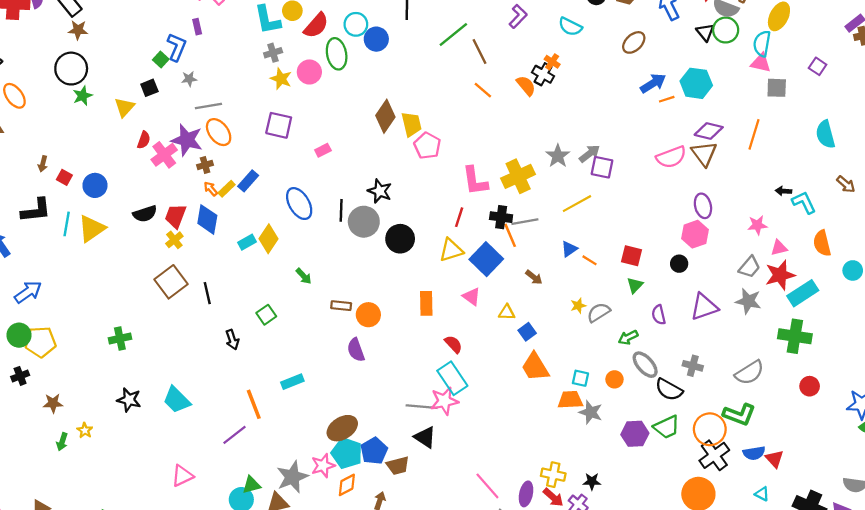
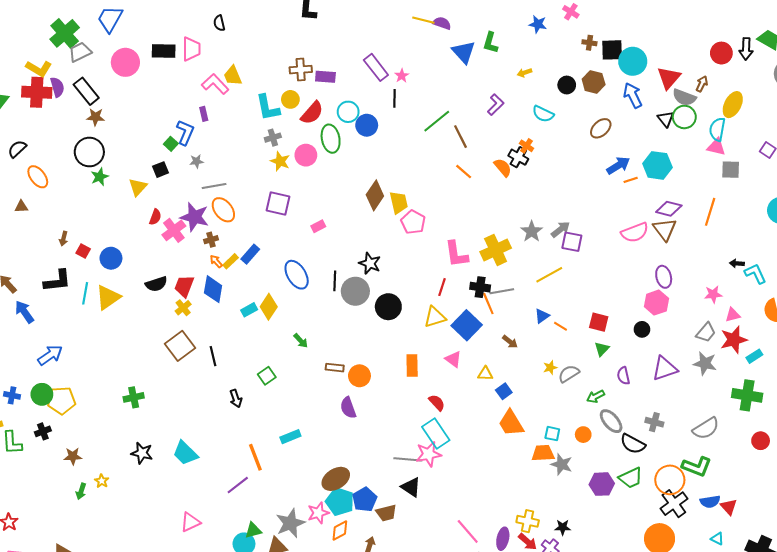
cyan rectangle: (803, 293) -> (754, 356), size x0.6

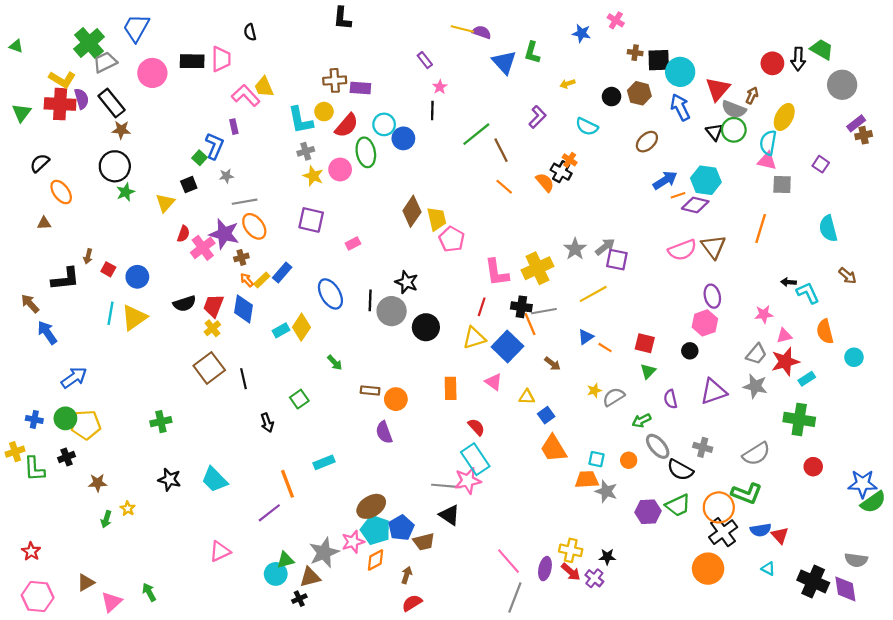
purple rectangle: (376, 67) -> (425, 60), moved, size x0.6
purple diamond: (669, 209) -> (695, 205), moved
black L-shape: (57, 281) -> (65, 279), moved

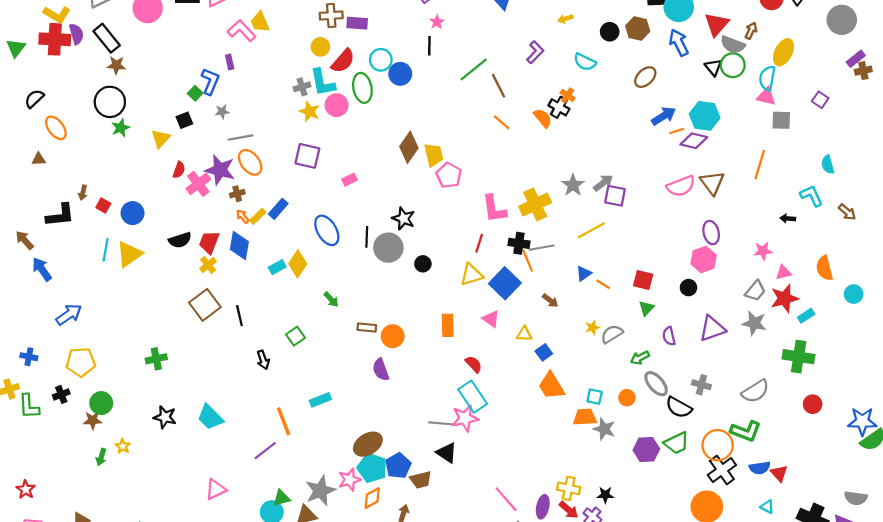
cyan L-shape: (300, 120) -> (323, 82), moved
cyan semicircle: (828, 229) -> (828, 165), size x0.7
cyan L-shape: (808, 293) -> (812, 196), moved
black circle: (426, 327) -> (423, 264), size x0.6
green circle: (65, 418) -> (101, 403), moved

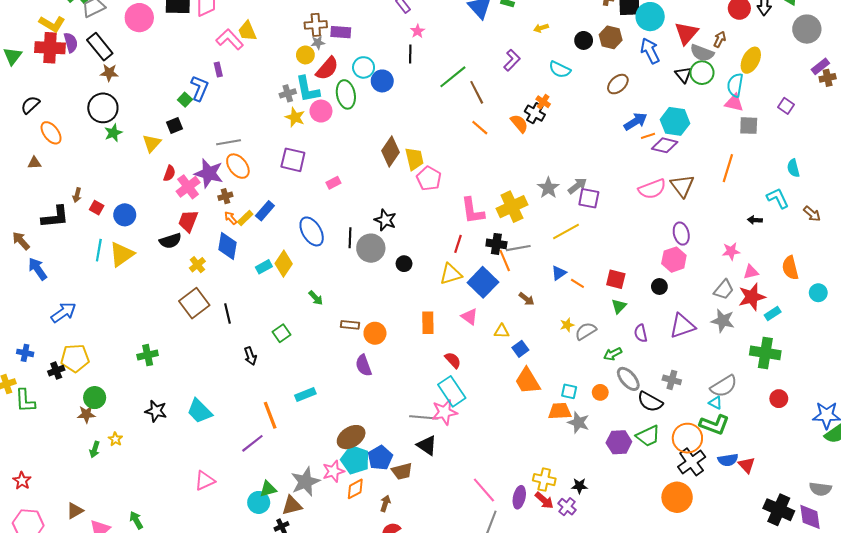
gray star: (222, 112) -> (318, 43), moved
red trapezoid: (209, 242) -> (188, 221), moved
black cross: (61, 394) -> (56, 371), moved
cyan triangle: (767, 507) -> (715, 403), moved

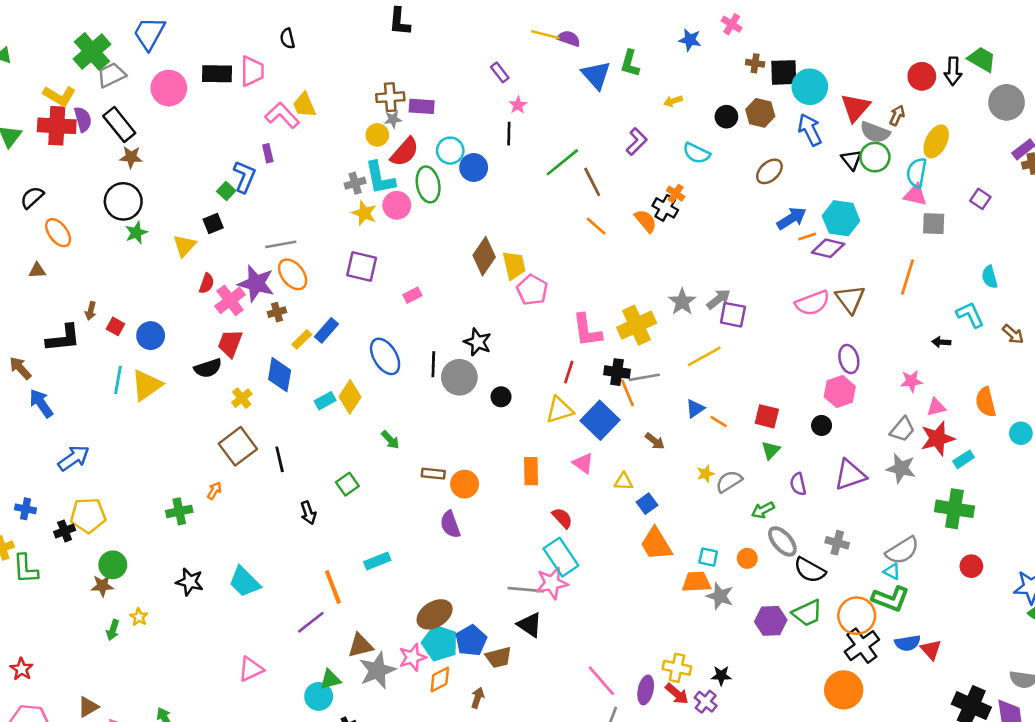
orange arrow: (231, 218) -> (214, 491), moved, turned 72
brown triangle: (292, 506) -> (360, 646), moved

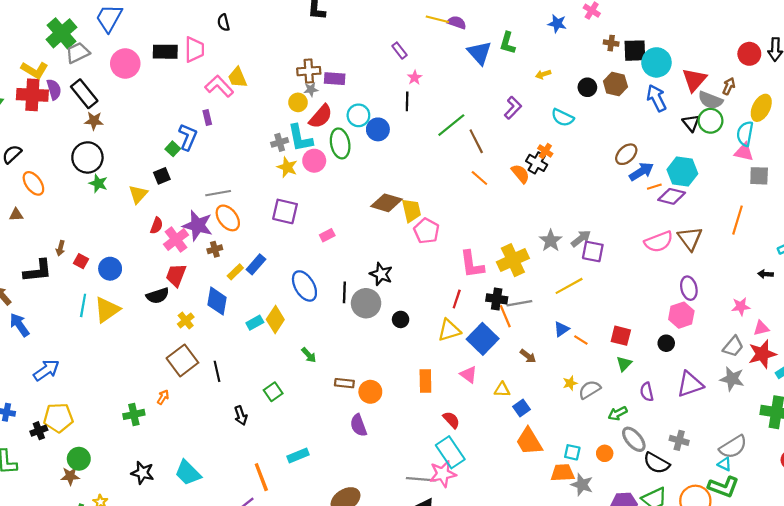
brown ellipse: (769, 171) -> (626, 154), moved
green star: (136, 233) -> (98, 183), turned -30
brown diamond: (484, 256) -> (387, 203), turned 72

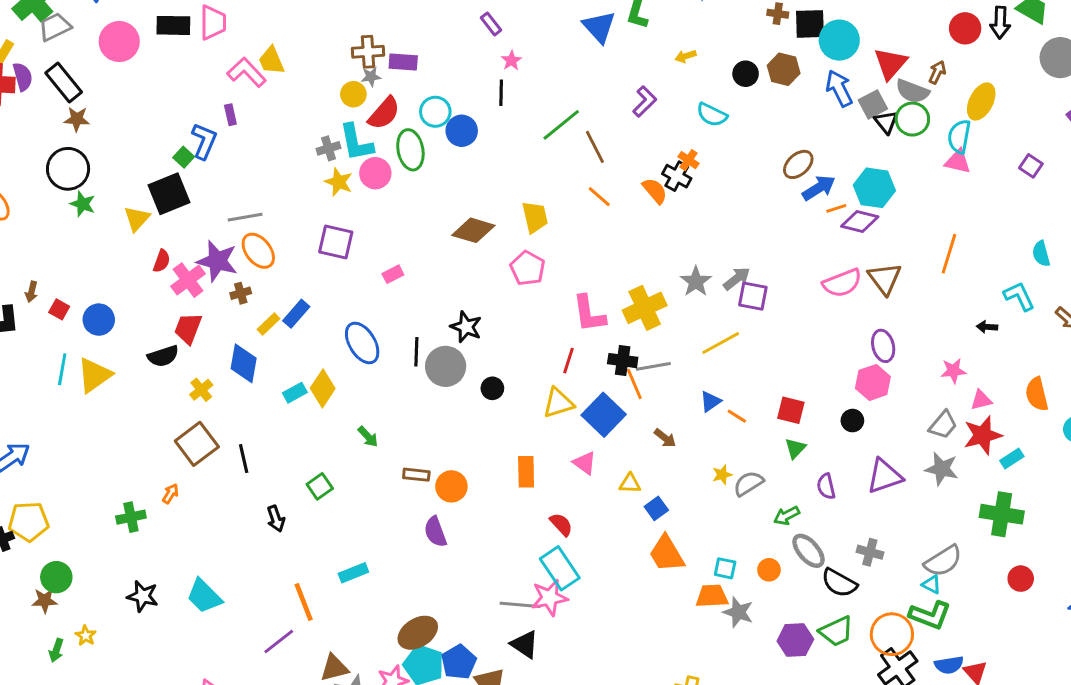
black square: (162, 176) -> (169, 194), size x1.8
gray square: (759, 176) -> (873, 104), moved, turned -30
yellow trapezoid: (411, 210) -> (535, 217), moved

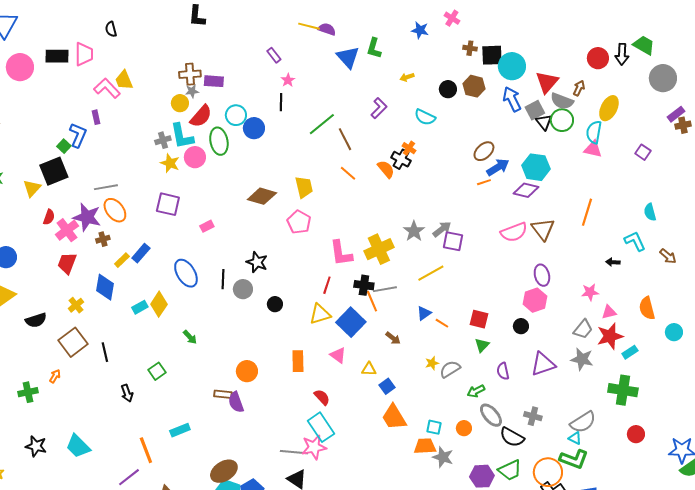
orange line: (836, 208) -> (484, 182), moved
black semicircle: (163, 356) -> (36, 320), moved
gray circle: (446, 366) -> (243, 289), size x0.7
brown rectangle: (416, 475) -> (223, 394), moved

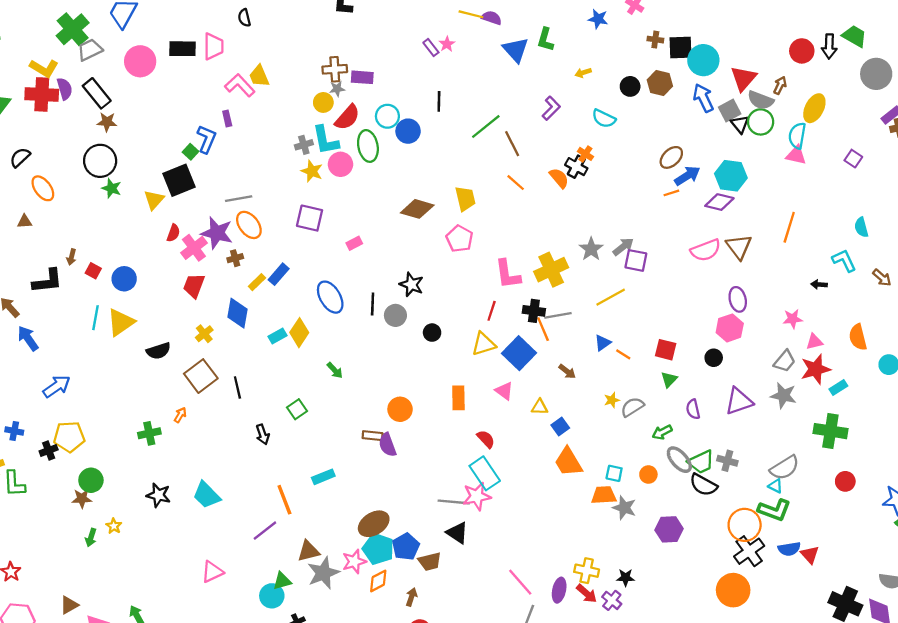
pink star: (288, 80) -> (447, 44), moved
green trapezoid: (510, 470) -> (701, 462), moved

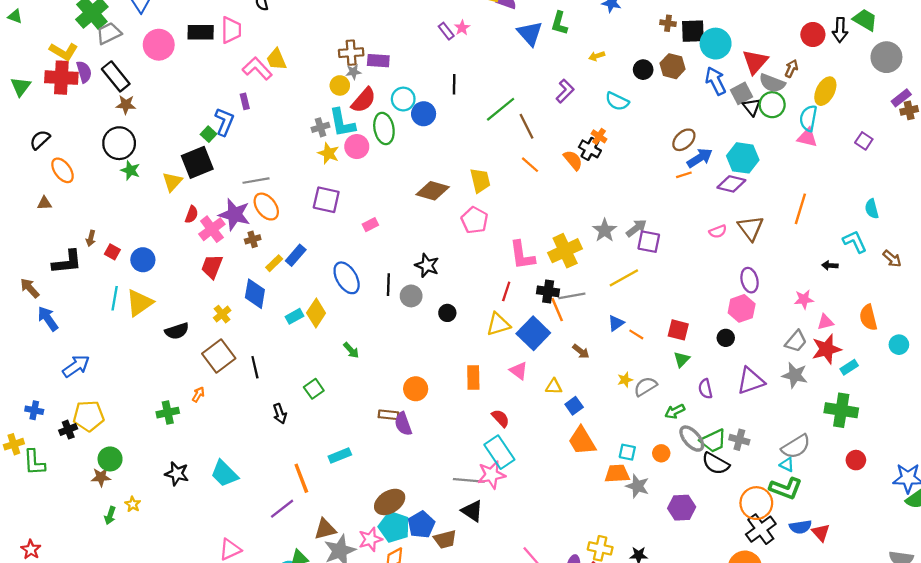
pink semicircle: (706, 250) -> (718, 231), size x0.6

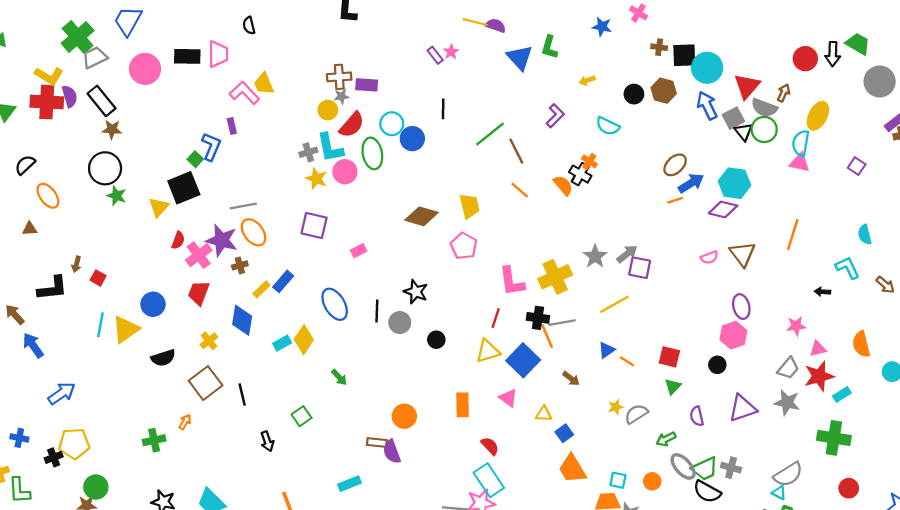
blue circle: (143, 260) -> (153, 304), moved
cyan rectangle: (340, 456) -> (349, 484), moved

